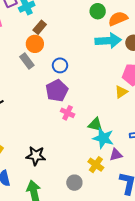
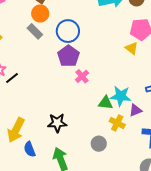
blue circle: (60, 65) -> (68, 31), size x1.5
yellow triangle: (121, 92) -> (132, 48), turned -40
pink cross: (68, 113) -> (82, 76), turned 32
green triangle: (95, 125) -> (106, 103), moved

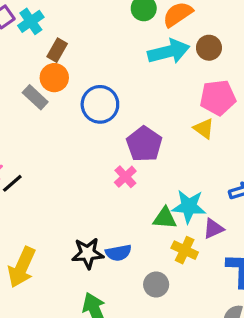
gray rectangle: (35, 31) -> (35, 97), moved
purple pentagon: (68, 56) -> (144, 144), moved
blue semicircle: (30, 149) -> (118, 253), moved, turned -77

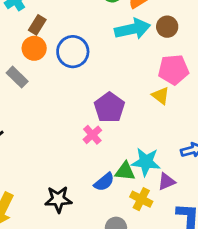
gray rectangle: (35, 97) -> (17, 77), moved
blue circle: (100, 104) -> (73, 52), moved
blue semicircle: (118, 253) -> (104, 182), moved, turned -30

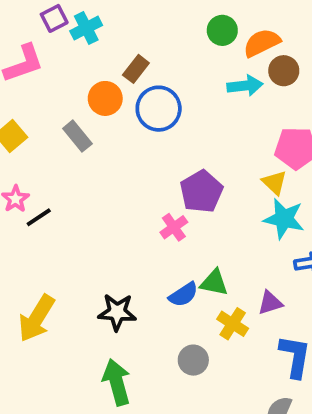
brown rectangle: (37, 25) -> (136, 69), moved
brown circle: (167, 27) -> (284, 71), moved
cyan arrow: (133, 29) -> (245, 86), size x0.7
cyan star: (146, 162) -> (284, 219), moved

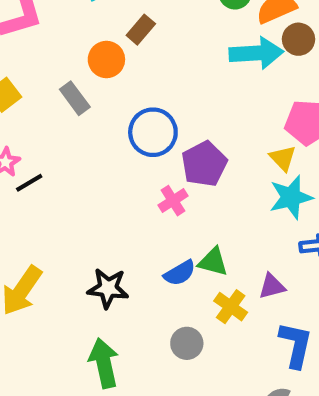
cyan arrow: (245, 86) -> (256, 53), size x1.4
blue circle: (159, 109) -> (153, 132), moved
cyan star: (284, 219) -> (291, 197), turned -30

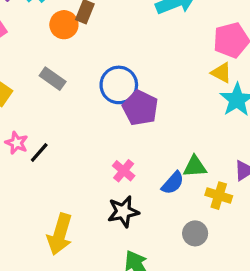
orange circle: (106, 59) -> (64, 25), moved
purple pentagon: (204, 164) -> (140, 108), moved
pink cross: (173, 201) -> (124, 171), moved

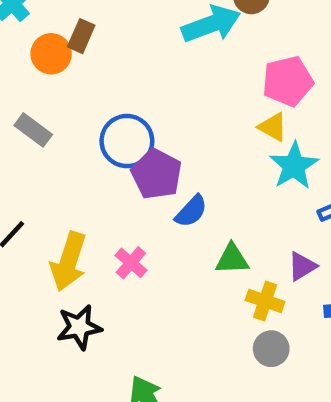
blue semicircle: (173, 183) -> (191, 211), moved
black star: (123, 212) -> (79, 327), moved
gray circle: (195, 233) -> (271, 349), moved
yellow arrow: (60, 234) -> (68, 262), moved

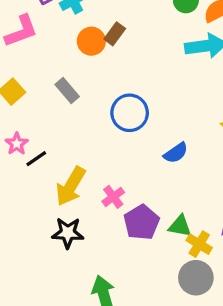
purple pentagon: (157, 174) -> (141, 222), moved
blue semicircle: (191, 211) -> (176, 153), moved
green triangle: (232, 259) -> (180, 226), moved
gray circle: (271, 349) -> (196, 278), size x1.4

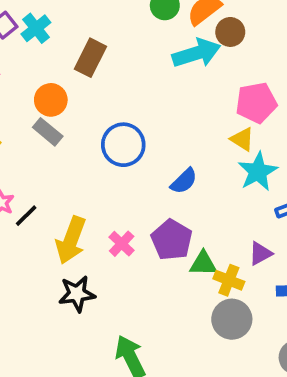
brown rectangle: (115, 34) -> (90, 58), size x1.4
orange circle: (91, 41) -> (51, 100), moved
purple pentagon: (141, 222) -> (172, 240), moved

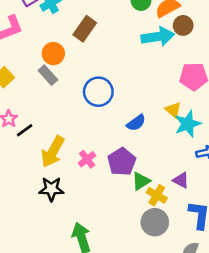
yellow triangle: (242, 139) -> (173, 110), moved
purple triangle: (260, 254) -> (181, 180), turned 48
green triangle: (203, 264) -> (141, 181), turned -42

